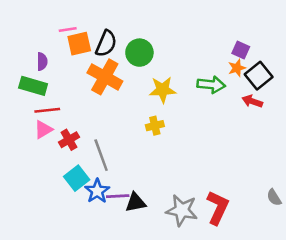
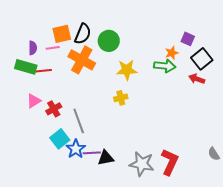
pink line: (68, 29) -> (53, 48), moved
orange star: (237, 68) -> (172, 53), moved
red line: (47, 110) -> (42, 71), moved

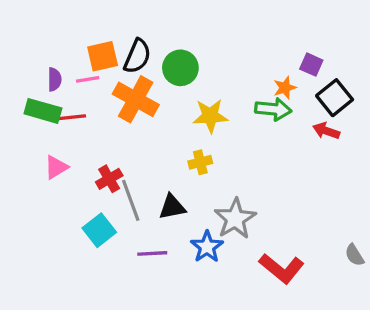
red cross: (54, 109) -> (109, 179), moved
blue star: (76, 149) -> (207, 247), moved
black triangle: (106, 158) -> (172, 207), moved
red L-shape: (170, 162) -> (282, 268), turned 104
gray star: (142, 164) -> (235, 219), moved, turned 30

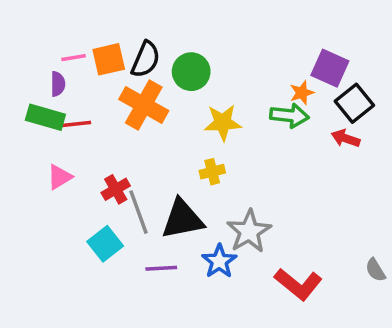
purple square: (311, 65) -> (330, 68), size x1.5
pink line: (88, 79) -> (74, 58), moved
black triangle: (172, 207) -> (182, 219), size x1.5

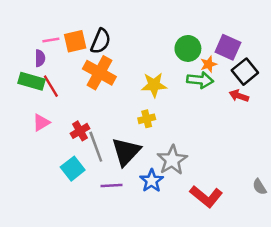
green circle: (191, 72) -> (188, 48), moved
red line: (74, 124) -> (51, 86), turned 65
black triangle: (182, 219) -> (126, 152), turned -36

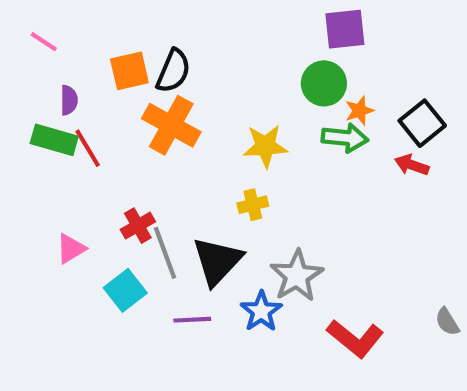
pink line: (51, 40) -> (44, 42), moved, turned 42
purple square: (228, 47) -> (345, 29), moved, turned -30
pink triangle: (41, 122) -> (71, 249), moved

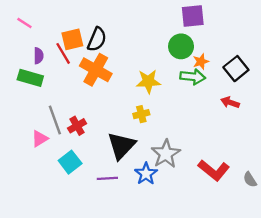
red line: (88, 148) -> (63, 53), moved
red arrow: (412, 165) -> (230, 102), moved
gray line: (165, 253) -> (55, 120), moved
red L-shape: (355, 338) -> (214, 170), moved

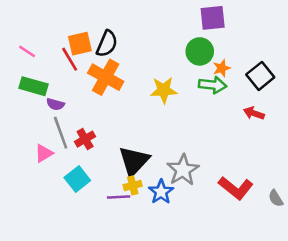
pink line: (24, 23) -> (27, 51), moved
purple semicircle: (39, 56) -> (55, 104), moved, turned 105
yellow cross: (141, 114) -> (133, 185), moved

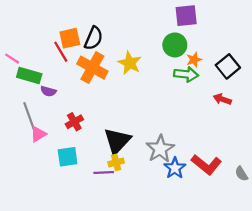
pink line: (27, 51) -> (12, 59), moved
yellow star: (164, 90) -> (130, 63), moved, turned 30
gray line: (61, 133) -> (29, 116), moved
cyan square: (77, 179) -> (68, 157), turned 30
blue star: (161, 192) -> (175, 168), moved

